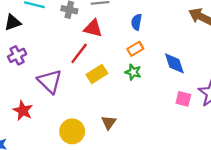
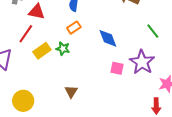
green star: (133, 72) -> (63, 49), moved
brown triangle: (109, 122) -> (71, 92), moved

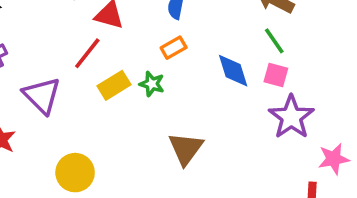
green line: (153, 31) -> (274, 41), moved
pink square: (117, 68) -> (276, 75), moved
brown triangle: (71, 92) -> (186, 149), moved, size x1.5

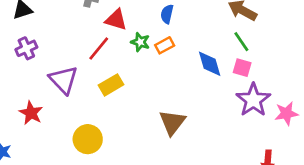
green star: (152, 84) -> (140, 42), moved
yellow rectangle: (114, 85) -> (111, 85), moved
pink star: (334, 159) -> (286, 113), moved

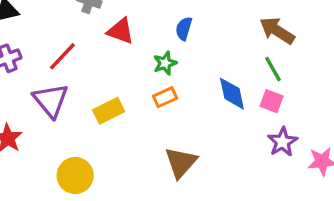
green star: (140, 42) -> (165, 63), moved, turned 30
orange rectangle: (165, 45) -> (165, 97), moved
red line: (99, 48) -> (62, 56), moved
purple star: (253, 100) -> (282, 142), size x0.7

